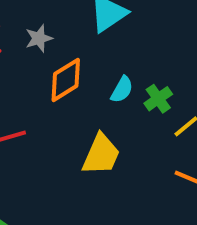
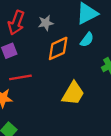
cyan semicircle: (122, 90) -> (87, 40), moved

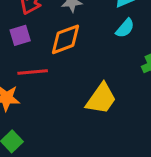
orange diamond: (58, 48) -> (66, 39), moved

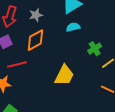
cyan semicircle: (125, 28) -> (73, 27), turned -136

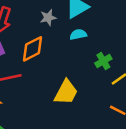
gray star: (36, 15) -> (48, 18), moved

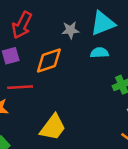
yellow trapezoid: (66, 92) -> (53, 127), moved

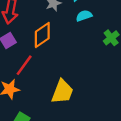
red line: (20, 87) -> (24, 65), turned -35

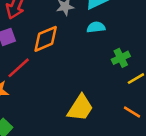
yellow trapezoid: (62, 92) -> (80, 108), moved

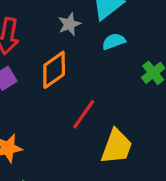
red line: (19, 68) -> (84, 114), moved

